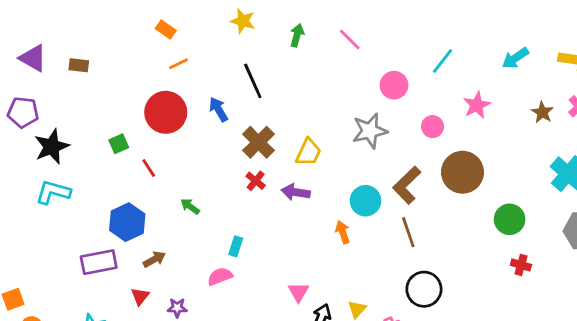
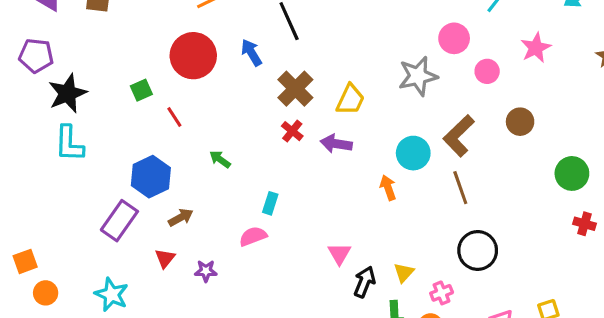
pink circle: (394, 85) -> (454, 38), moved
brown circle: (462, 172) -> (520, 122), size x0.6
cyan L-shape: (53, 192) -> (69, 144), turned -104
purple rectangle: (99, 262) -> (119, 221), turned -44

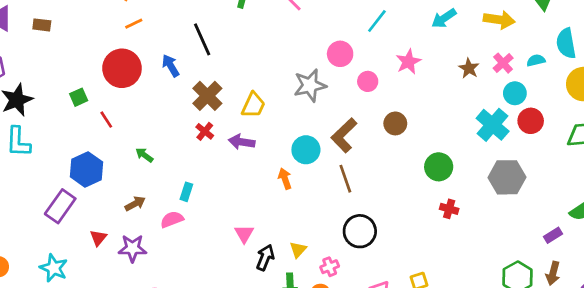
brown arrow: (181, 217) -> (135, 204), moved
purple star: (206, 271) -> (132, 248), size x1.5

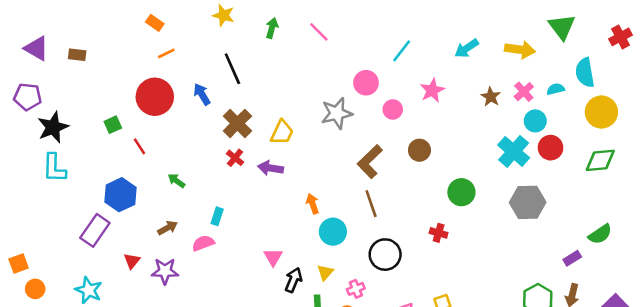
cyan circle: (306, 150) -> (333, 232), moved
red cross: (449, 209) -> (439, 233), moved

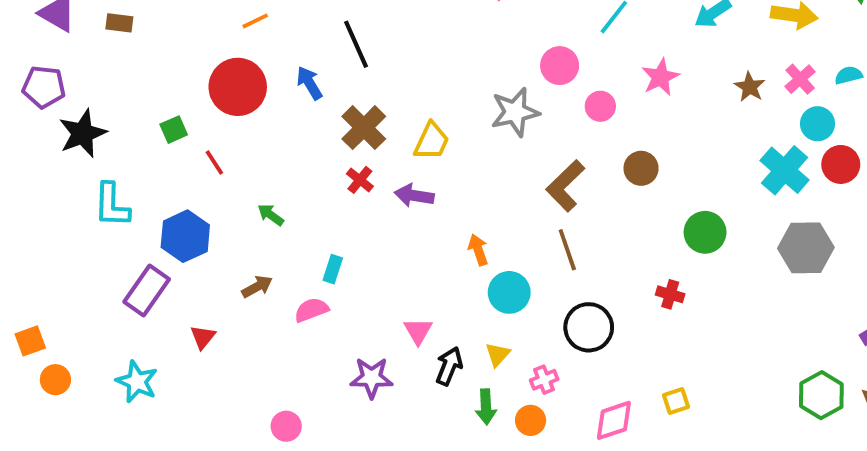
cyan L-shape: (54, 168) -> (112, 205), moved
purple star: (165, 271) -> (372, 378), moved

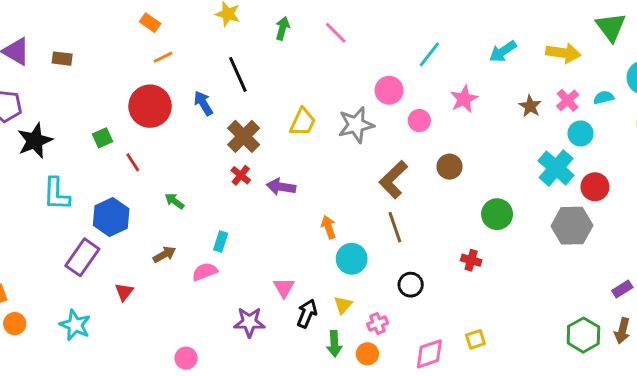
yellow trapezoid: (432, 141) -> (303, 122), moved
red circle: (841, 164) -> (595, 187), moved
black circle: (589, 327) -> (411, 285), size x0.7

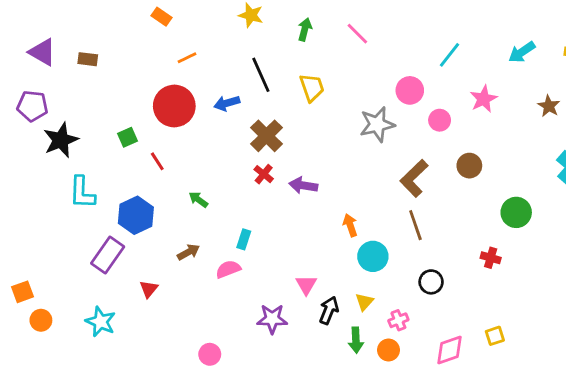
orange rectangle: (150, 23) -> (162, 17), moved
blue arrow: (203, 103) -> (227, 103), turned -75
yellow trapezoid: (303, 122) -> (312, 88), moved, turned -44

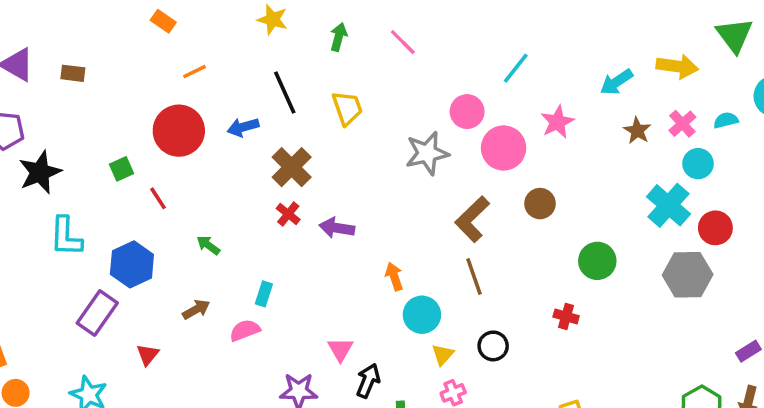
cyan arrow: (522, 52) -> (616, 82), moved
pink circle: (440, 120) -> (504, 148), size x1.6
yellow triangle: (364, 302) -> (443, 355), moved

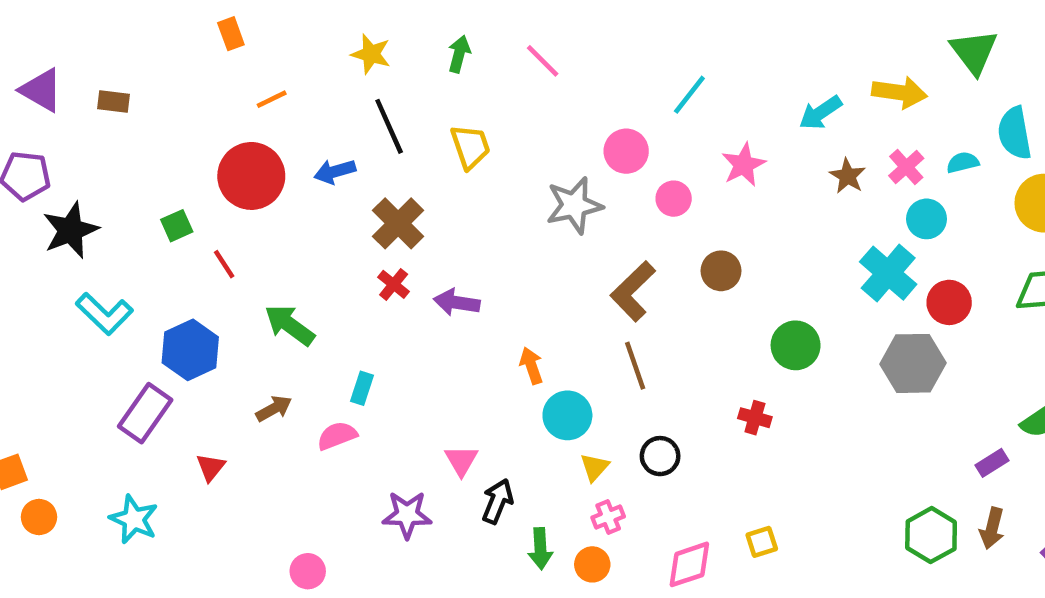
yellow star: (273, 19) -> (371, 54), moved
orange rectangle: (163, 21) -> (231, 34), turned 35
pink circle: (504, 148) -> (674, 199), size x0.6
cyan L-shape: (66, 237) -> (104, 314), turned -48
green arrow: (208, 245) -> (290, 325), size x1.6

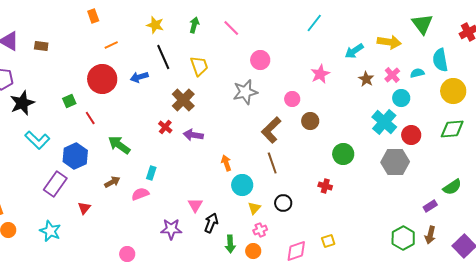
cyan line: (689, 95) -> (314, 23), moved
pink circle: (626, 151) -> (260, 60), moved
pink circle: (674, 199) -> (292, 99), moved
brown cross: (398, 223) -> (183, 100), moved

